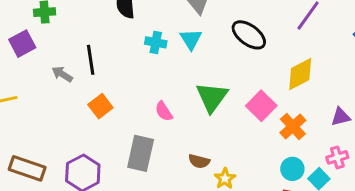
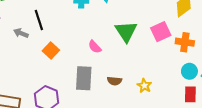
pink square: (261, 106) -> (161, 32), turned 30
orange cross: (293, 126) -> (185, 42), turned -30
brown semicircle: (199, 161) -> (114, 81), moved

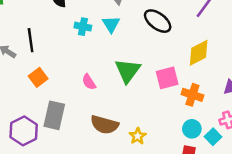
gray rectangle: (84, 78) -> (54, 115), moved
brown semicircle: (114, 81) -> (105, 125), size x1.6

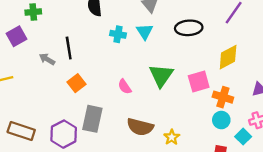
black ellipse: (158, 21) -> (189, 28), turned -40
cyan circle: (192, 129) -> (221, 120), moved

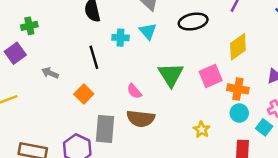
black line: (69, 48) -> (94, 57), moved
brown semicircle: (140, 127) -> (141, 119), moved
yellow star: (172, 137) -> (202, 130), moved

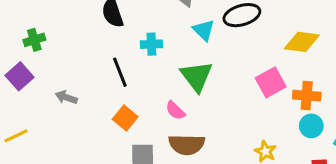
cyan triangle: (148, 31) -> (204, 30), moved
yellow diamond: (238, 47) -> (302, 42), turned 48
green triangle: (171, 75) -> (197, 76), moved
orange square: (84, 94) -> (125, 118), moved

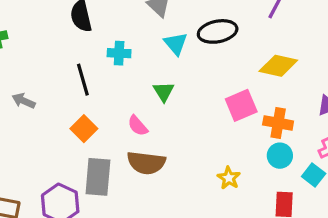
green triangle: (197, 76) -> (164, 92), size x0.6

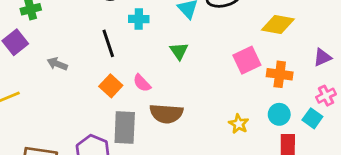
pink semicircle: (138, 126) -> (142, 83), moved
cyan circle: (280, 156) -> (279, 114), moved

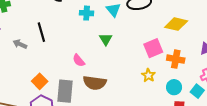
cyan cross: (139, 19) -> (87, 13), moved
black line: (108, 43) -> (41, 32), moved
orange square: (111, 86) -> (40, 81), moved
yellow star: (239, 124) -> (148, 75), moved

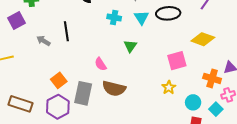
orange cross: (176, 59) -> (212, 78), moved

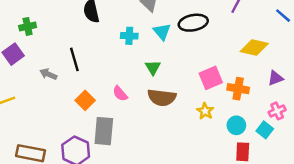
yellow diamond: (203, 39) -> (254, 48), moved
orange cross: (212, 78) -> (238, 89), moved
orange square: (59, 80) -> (85, 100), moved
brown semicircle: (114, 88) -> (162, 98), moved

